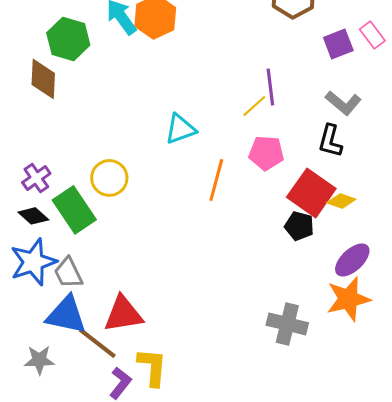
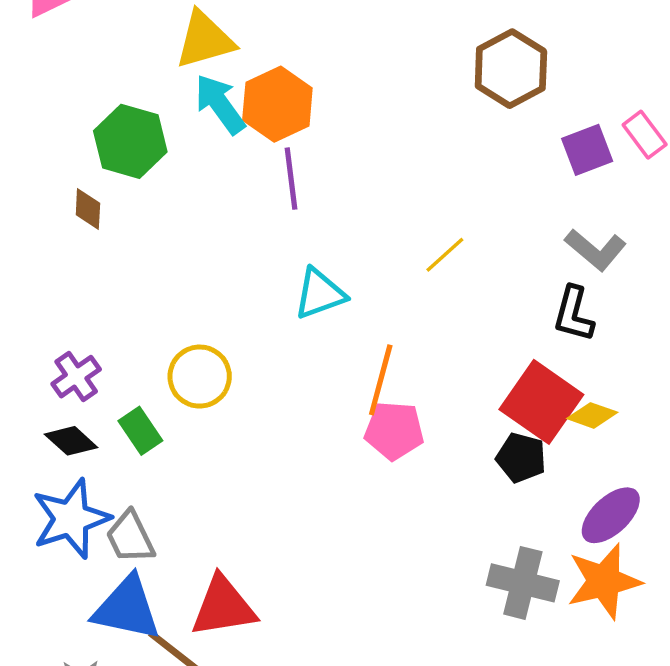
brown diamond: (43, 79) -> (88, 209), size x0.6
purple line: (270, 87) -> (291, 179), moved
pink pentagon: (266, 153) -> (394, 431), moved
green rectangle: (74, 210) -> (140, 431), size x0.6
gray cross: (287, 324) -> (523, 583), moved

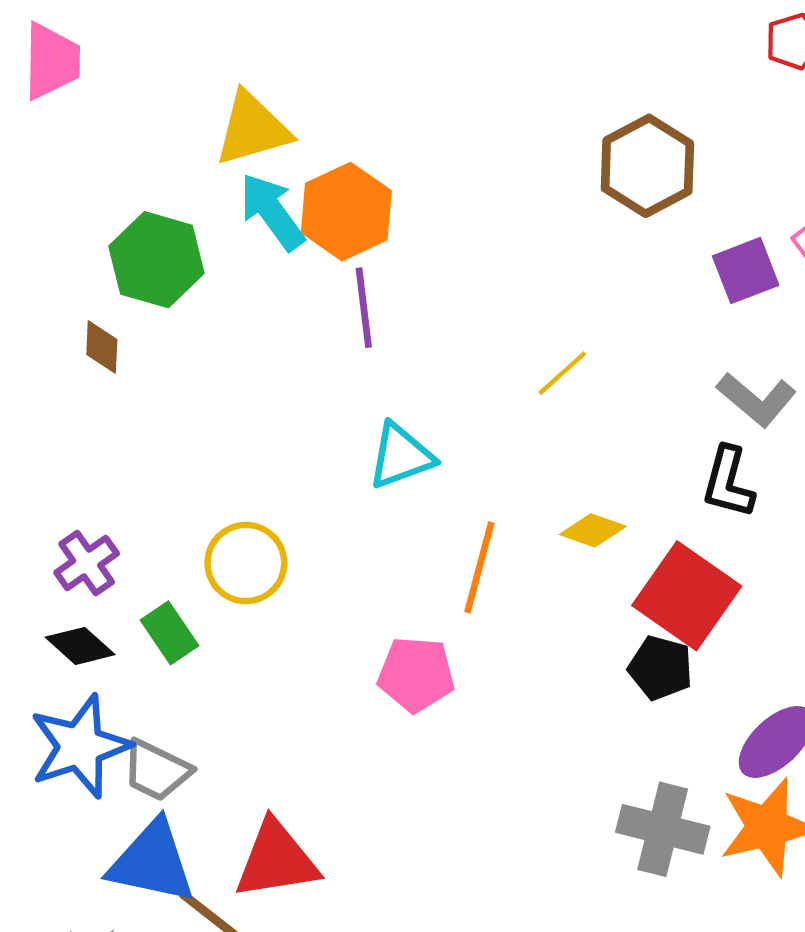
yellow line: (445, 255) -> (562, 373), moved
yellow diamond: (592, 415) -> (593, 530), moved
pink pentagon: (394, 431) -> (416, 674), moved
gray trapezoid: (130, 537) -> (156, 770), turned -38

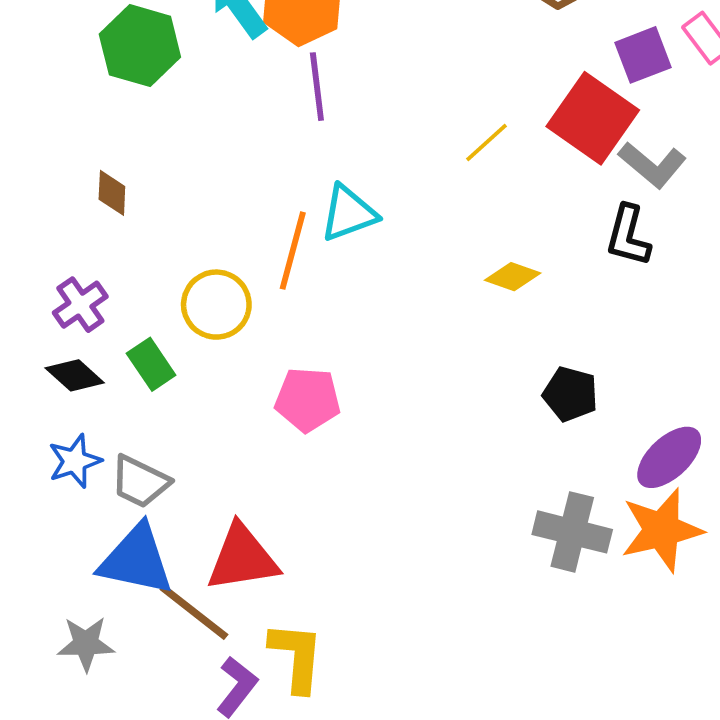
brown diamond: (102, 347) -> (112, 193), moved
orange line: (479, 567) -> (293, 251), moved
red square: (687, 596) -> (593, 118), moved
pink pentagon: (416, 674) -> (308, 400), moved
blue star: (80, 746) -> (75, 461), size x0.6

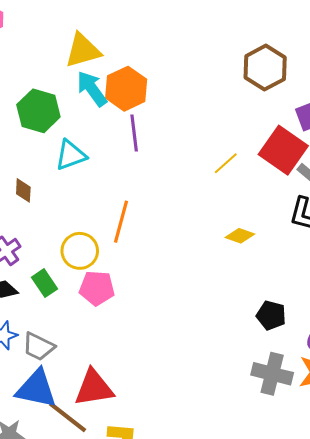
cyan triangle: (349, 213) -> (71, 155), moved
black pentagon: (570, 394) -> (271, 315), moved
pink pentagon: (308, 400) -> (97, 288), moved

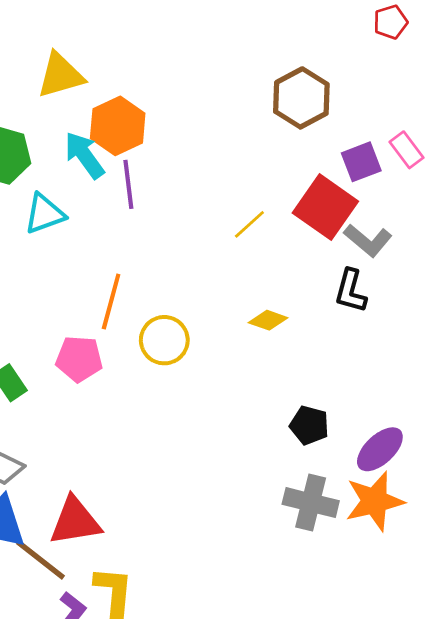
cyan arrow: (92, 89) -> (84, 155), moved
yellow circle: (80, 251) -> (164, 340), moved
pink pentagon: (97, 288) -> (79, 359), moved

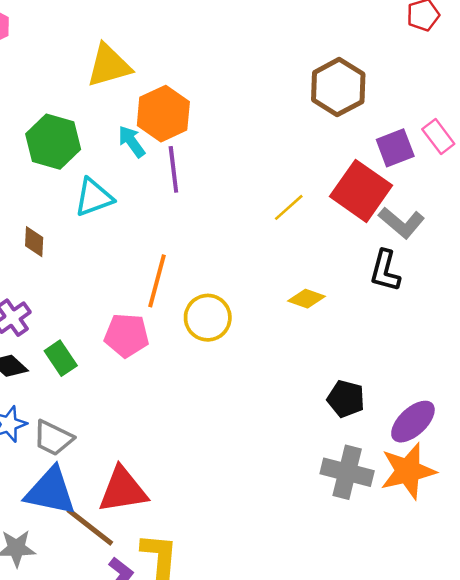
cyan arrow: (84, 155) -> (132, 142), size x0.7

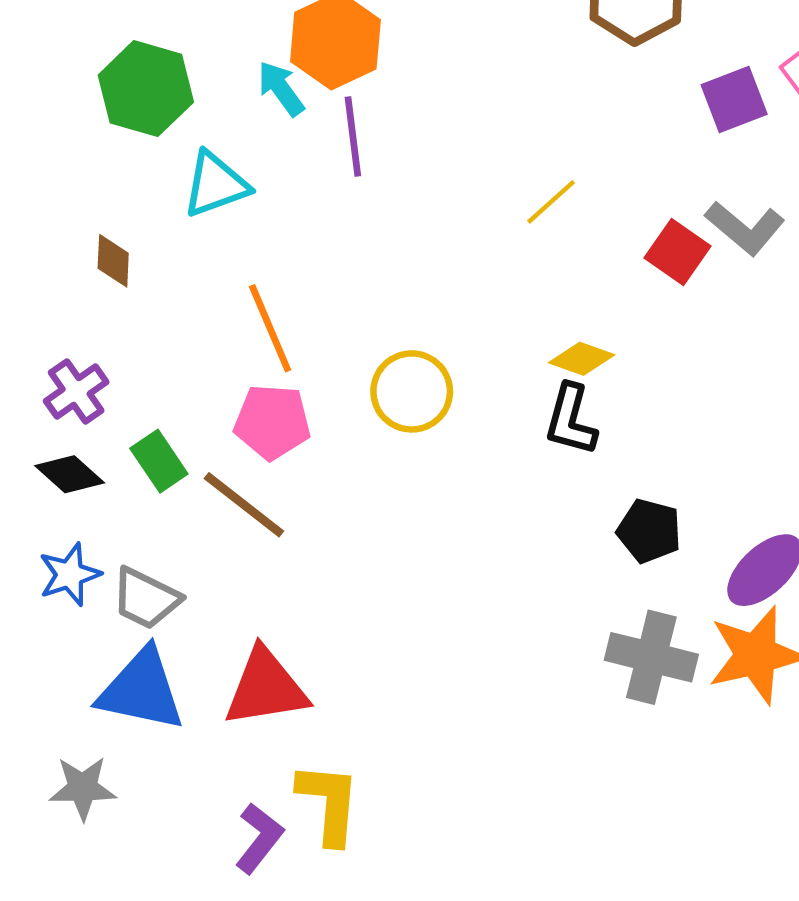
red square: (361, 191) -> (677, 252), moved, size x0.6
black L-shape: (385, 271) -> (571, 420), moved
orange line: (157, 281) -> (270, 328), moved, turned -38
brown line: (90, 527) -> (244, 505), moved

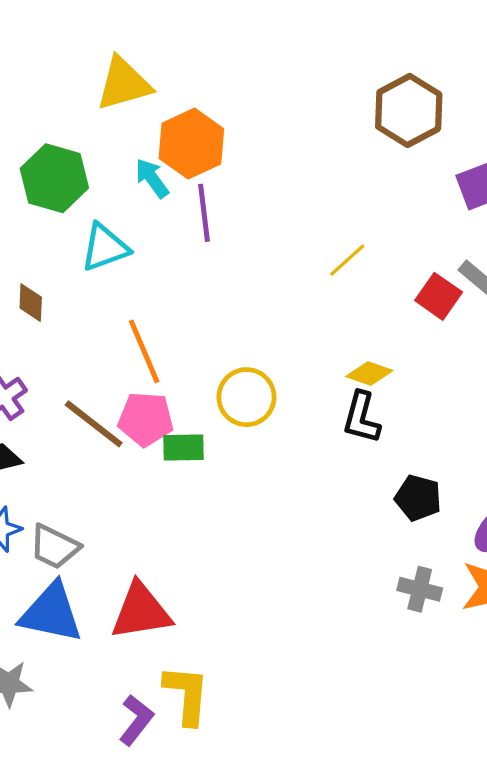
green rectangle: (159, 461) -> (183, 447), moved, turned -57
brown line: (244, 505) -> (94, 424), moved
gray cross: (651, 657) -> (420, 589), size x0.7

